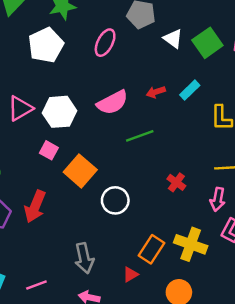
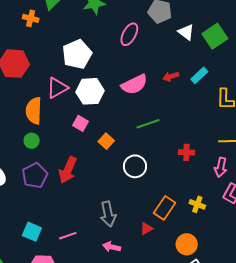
white pentagon: (46, 45) -> (77, 54), moved
green line: (140, 136) -> (148, 124), moved
orange square: (80, 171) -> (106, 141), size x0.6
red cross: (176, 182) -> (186, 152), turned -35
yellow cross: (191, 244) -> (197, 204), size x0.6

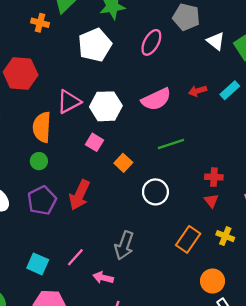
white pentagon: (77, 54) -> (95, 45), moved
gray arrow: (108, 214) -> (124, 245), turned 30
red triangle: (146, 229) -> (211, 201), moved, turned -40
pink line: (68, 236) -> (75, 257), moved, turned -30
pink arrow: (112, 247) -> (103, 278), moved

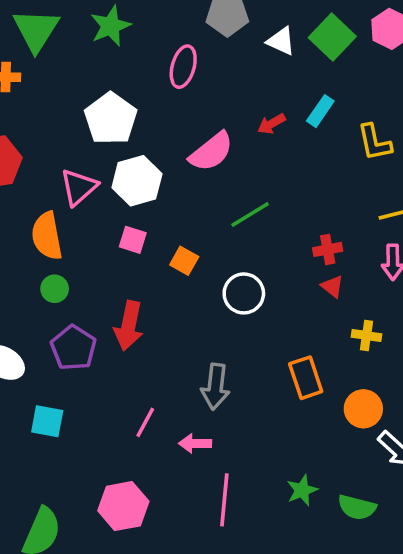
white pentagon: (95, 45) -> (111, 119), moved
orange rectangle: (188, 239) -> (306, 378), moved, turned -40
cyan square: (38, 264) -> (47, 421), moved

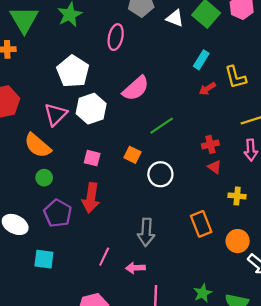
red arrow: (271, 124) -> (207, 89), moved
orange semicircle: (47, 236) -> (38, 145), turned -36
pink square: (133, 240) -> (92, 158), moved
orange square: (184, 261) -> (132, 155), moved

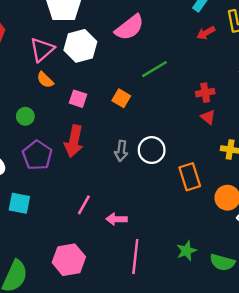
orange semicircle: (38, 145) -> (45, 80), moved, size x0.6
white circle: (160, 174) -> (152, 150), moved
gray arrow: (146, 232) -> (121, 151), moved, size x0.7

